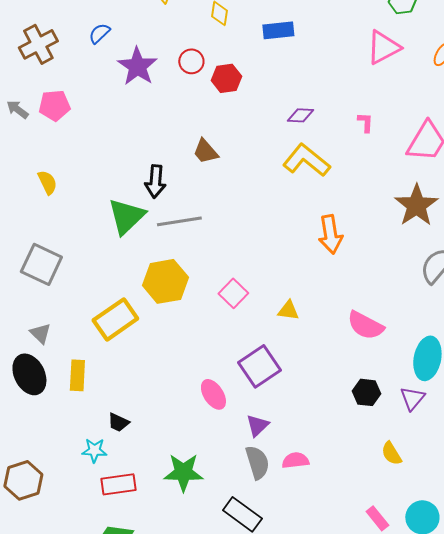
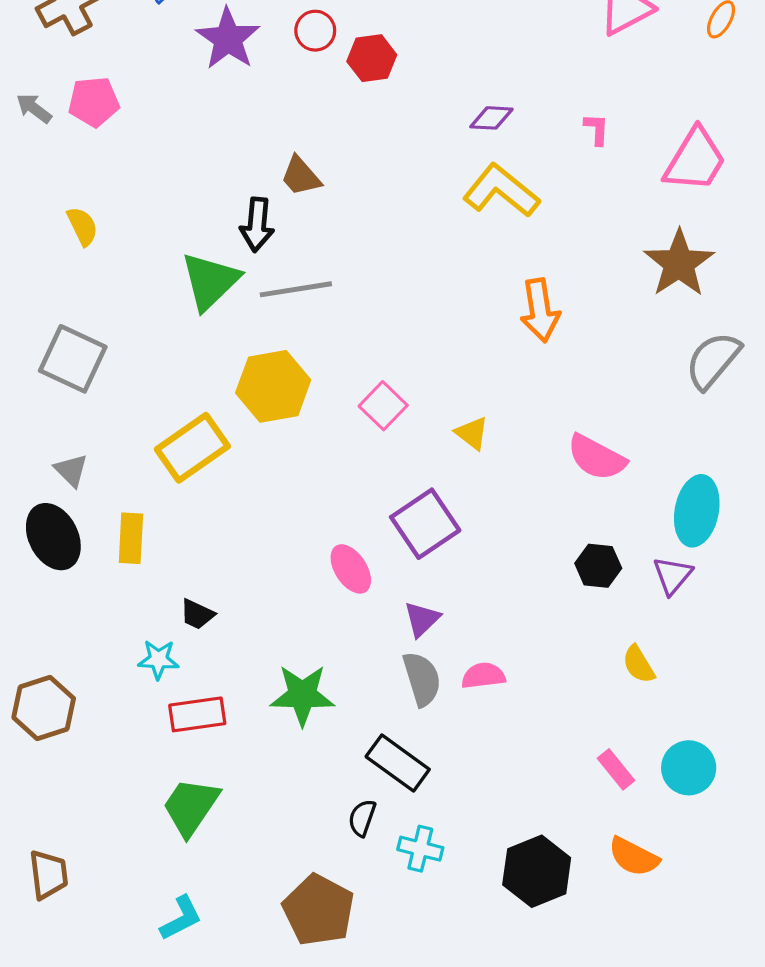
brown trapezoid: (205, 151) -> (301, 176), moved
yellow triangle: (288, 310) -> (472, 433), turned 30

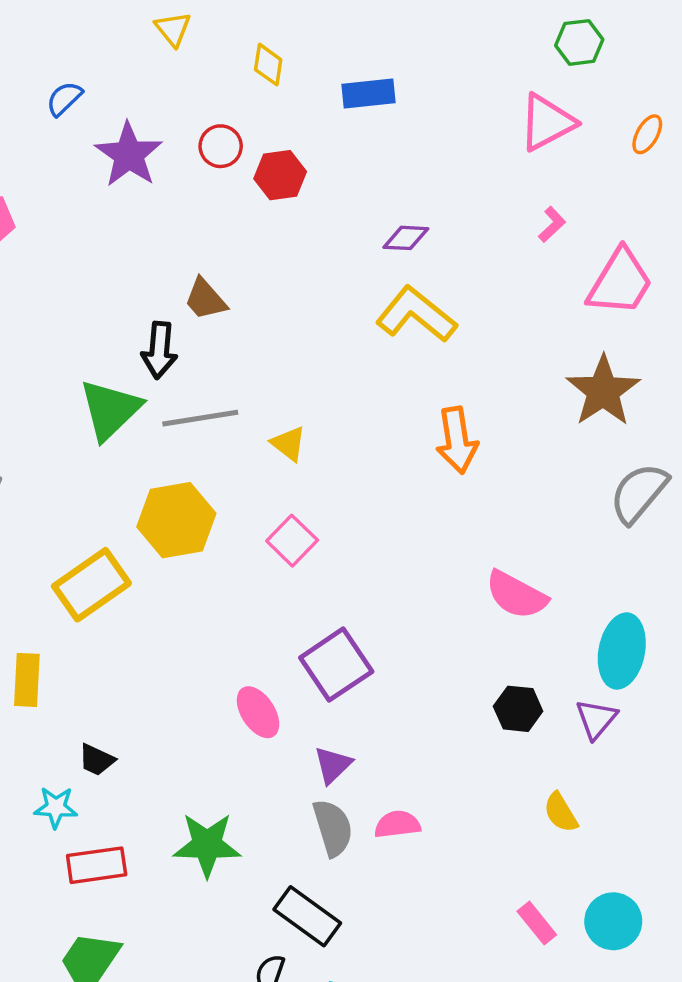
pink L-shape: (597, 129) -> (552, 224), moved, turned 44
yellow triangle: (472, 433) -> (289, 444), moved

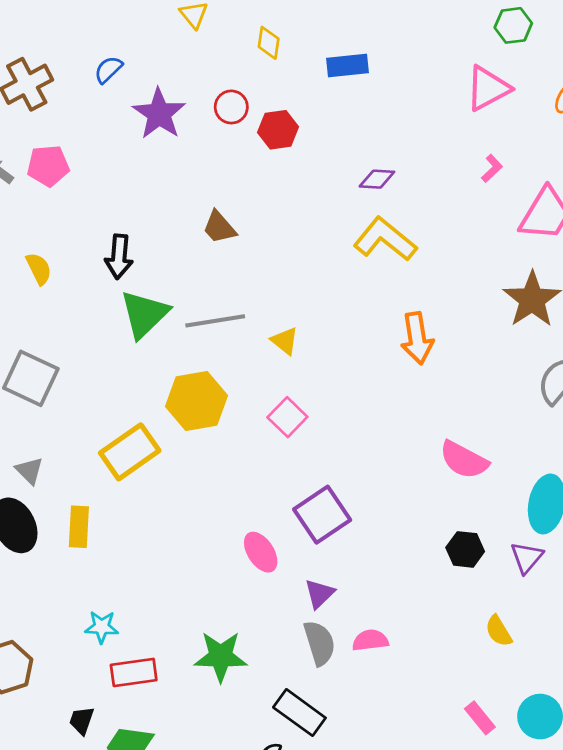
black arrow: (159, 350) -> (119, 257), moved
black trapezoid: (97, 760) -> (82, 721), moved, turned 84

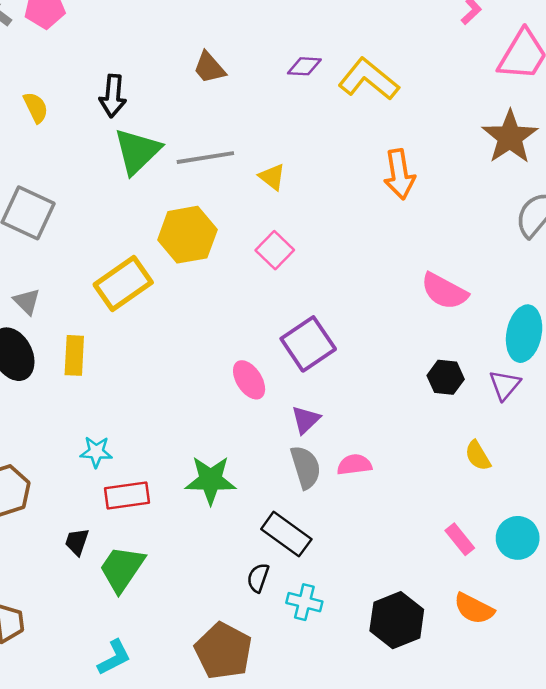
purple diamond: (377, 179) -> (304, 66), moved

